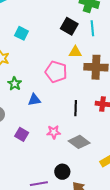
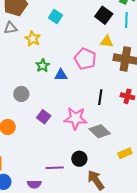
blue triangle: (34, 100) -> (61, 75), moved
pink star: (54, 132) -> (76, 118), size x1.6

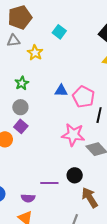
pink pentagon: (85, 59) -> (83, 97), moved
green star: (43, 66) -> (22, 83), moved
purple square: (44, 117) -> (21, 126), moved

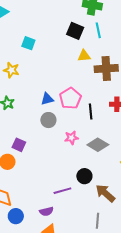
pink pentagon: (83, 97) -> (70, 98), turned 30
gray circle: (20, 107) -> (48, 120), moved
pink star: (73, 135) -> (71, 138), size x0.6

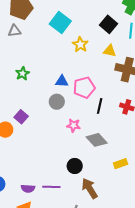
cyan square: (28, 43) -> (60, 22), size x1.5
yellow star: (11, 70) -> (80, 45), moved
purple line: (62, 191) -> (51, 187), moved

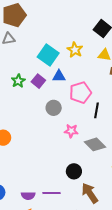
cyan square: (60, 22) -> (48, 55), moved
blue triangle: (62, 81) -> (59, 76), moved
purple square: (21, 117) -> (38, 81), moved

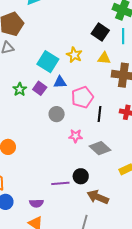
purple line: (51, 193) -> (60, 183), moved
brown arrow: (90, 193) -> (98, 197), turned -30

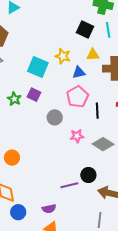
blue triangle: (60, 82) -> (79, 72), moved

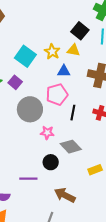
yellow triangle: (93, 55) -> (73, 50), moved
gray circle: (55, 117) -> (30, 109), size x1.6
black circle: (88, 175) -> (51, 162), moved

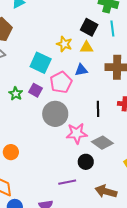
yellow star: (52, 52) -> (64, 44), moved
pink pentagon: (57, 94) -> (61, 82), moved
pink star: (47, 133) -> (77, 133), size x1.5

